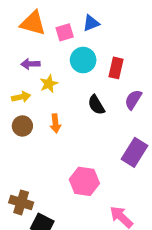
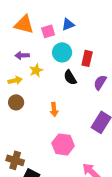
black semicircle: (96, 105) -> (70, 77), moved
orange arrow: (55, 123) -> (54, 109), moved

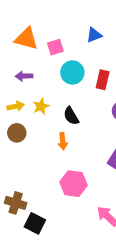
blue triangle: (68, 24) -> (94, 35), moved
yellow star: (36, 70) -> (41, 106), moved
black semicircle: (70, 77) -> (71, 116), moved

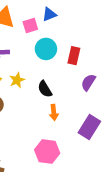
blue triangle: (94, 35) -> (49, 14), moved
orange arrow: (63, 141) -> (54, 112), moved

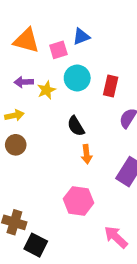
yellow star: (17, 80) -> (46, 90), moved

